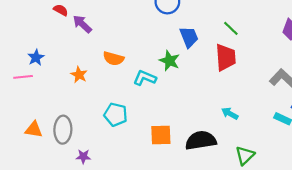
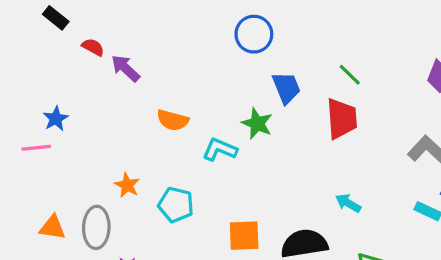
orange star: (79, 75) -> (127, 185), moved

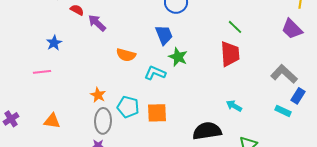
blue trapezoid: (286, 88) -> (164, 35), moved
blue star: (56, 119) -> (54, 43), moved
gray ellipse: (96, 227) -> (103, 121), moved
orange square: (244, 236) -> (157, 113), moved

